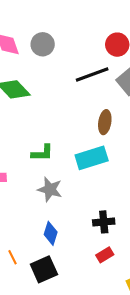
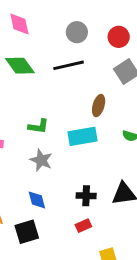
gray circle: (43, 44) -> (77, 32), moved
black line: (92, 74) -> (69, 65), moved
blue diamond: (51, 233) -> (37, 200), turned -40

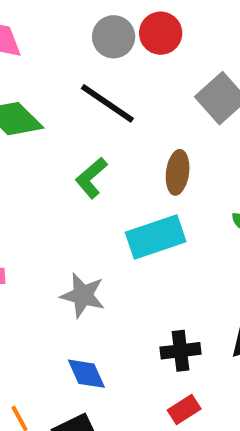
red circle: (119, 37) -> (161, 33), moved
black line: (69, 65) -> (107, 103), turned 56
green L-shape: (39, 126) -> (91, 178), moved, turned 140

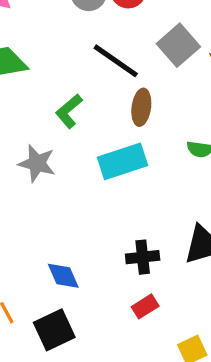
black line: (107, 103) -> (116, 61), moved
gray star: (83, 295) -> (37, 163), moved

